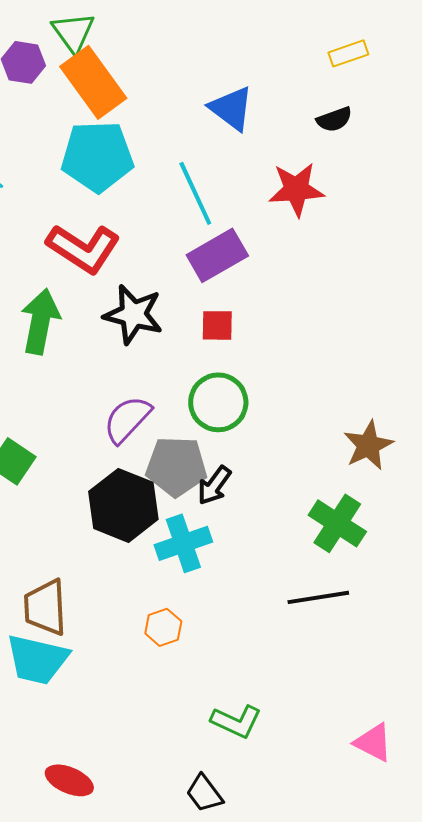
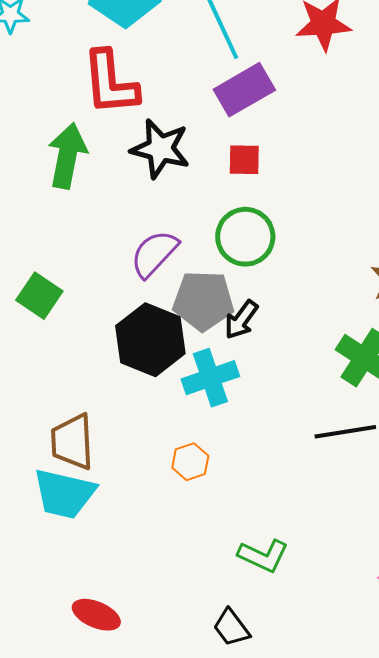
red L-shape: (83, 248) -> (110, 83), turned 52

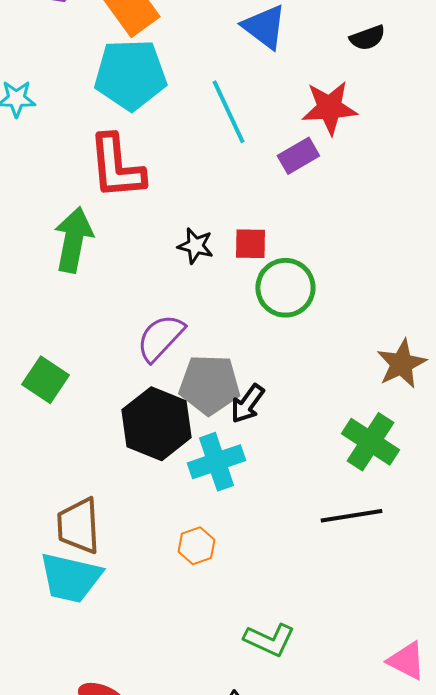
purple rectangle: (244, 90) -> (298, 156), moved, size x0.7
black star: (160, 149) -> (195, 246), moved, size x0.6
green circle: (245, 237) -> (285, 288), moved

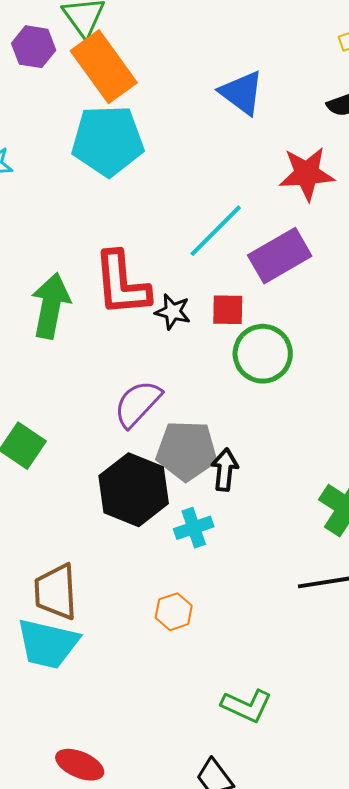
cyan line: (228, 112) -> (216, 231), moved, turned 70
purple rectangle: (298, 156) -> (280, 256), moved, size x1.5
red L-shape: (116, 167) -> (122, 284), moved
black arrow: (247, 404) -> (225, 470), turned 150
cyan cross: (216, 462) -> (194, 528), size x0.7

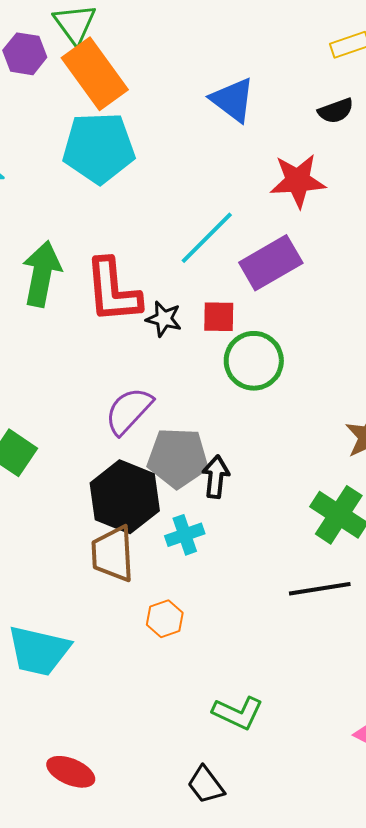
green arrow: (51, 306) -> (42, 274), moved
brown trapezoid: (56, 592) -> (113, 554), moved

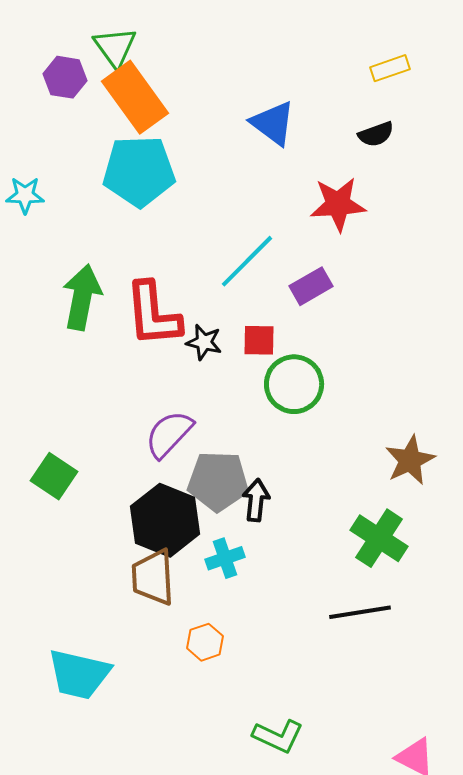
purple rectangle: (271, 263) -> (311, 286), size x0.7

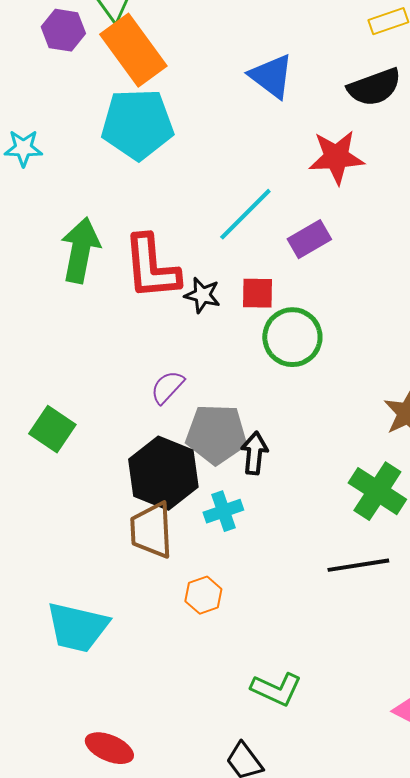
black semicircle: (376, 134) -> (374, 87), size x1.5
purple semicircle: (169, 434) -> (167, 387), size x0.7

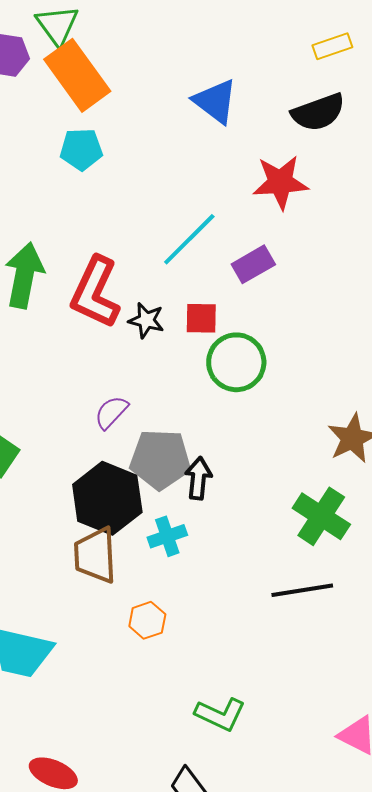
cyan pentagon: (137, 124) -> (81, 149), size x0.6
red L-shape: (151, 267) -> (95, 292), turned 30

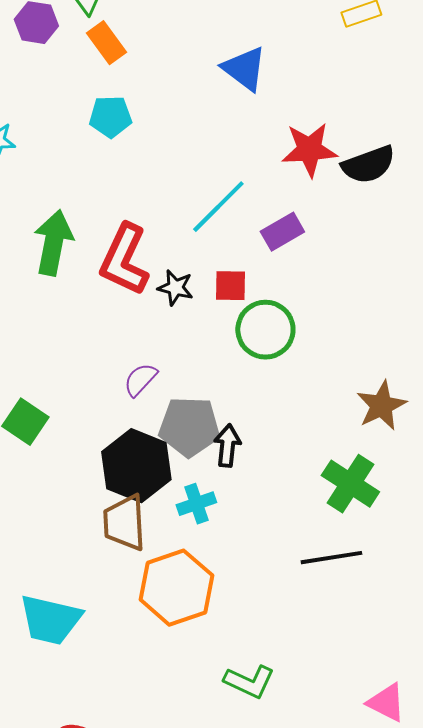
orange rectangle: (77, 75) -> (106, 43), size x0.6
black semicircle: (318, 112) -> (368, 165), moved
orange hexagon: (147, 620) -> (176, 588), size x2.0

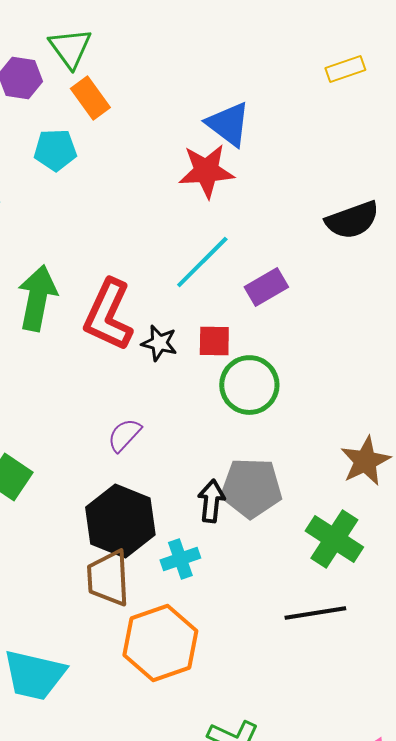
cyan pentagon: (110, 117) -> (55, 150), moved
red star: (309, 150) -> (206, 171), moved
gray pentagon: (189, 427) -> (251, 488), moved

